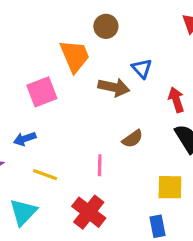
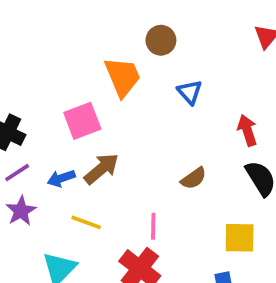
blue triangle: (142, 68) -> (190, 92), moved
brown arrow: (114, 87) -> (101, 169), moved, turned -52
pink line: (100, 165) -> (153, 226), moved

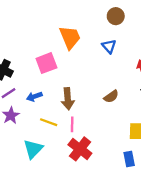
brown circle: (161, 40) -> (116, 16), moved
brown arrow: (101, 169) -> (68, 99), moved, turned 125
pink line: (153, 226) -> (72, 124), moved

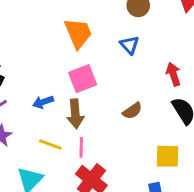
pink square: (46, 63) -> (83, 79), moved
blue arrow: (34, 97) -> (43, 102), moved

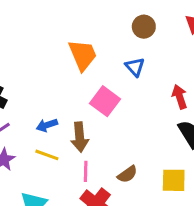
pink square: (83, 79) -> (105, 101), moved, turned -32
brown semicircle: (132, 111) -> (127, 174), moved
yellow line: (50, 144) -> (47, 155), moved

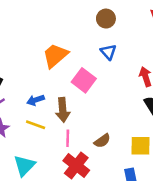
brown circle: (144, 27) -> (106, 19), moved
orange trapezoid: (83, 55) -> (55, 56), moved, turned -108

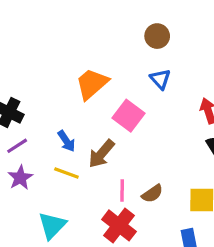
blue arrow: (36, 100) -> (66, 141), turned -105
brown arrow: (63, 110) -> (101, 154), turned 45
pink line: (68, 138) -> (122, 190), moved

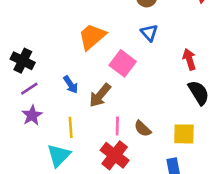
yellow line: (66, 173) -> (71, 127), moved, turned 66
brown semicircle: (152, 194) -> (143, 129), turned 78

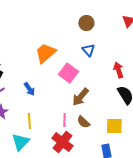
brown arrow: (100, 95) -> (80, 97), moved

